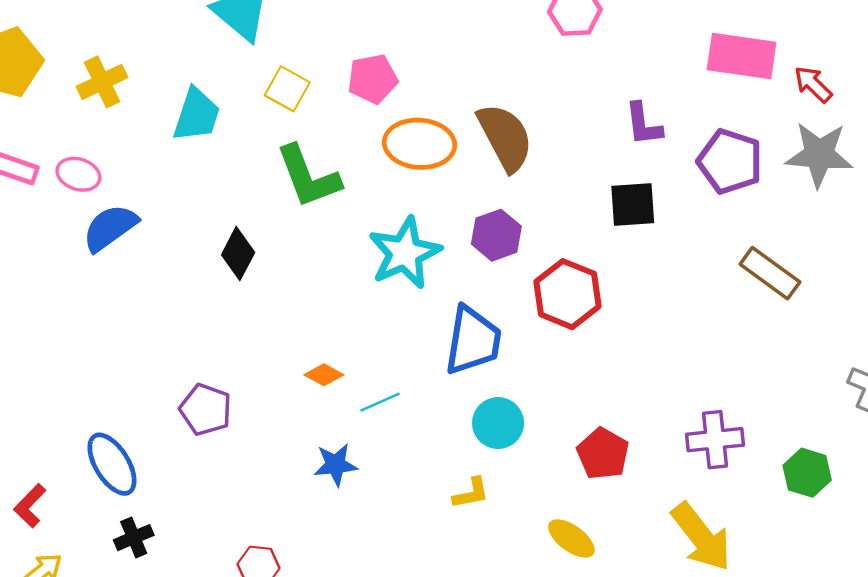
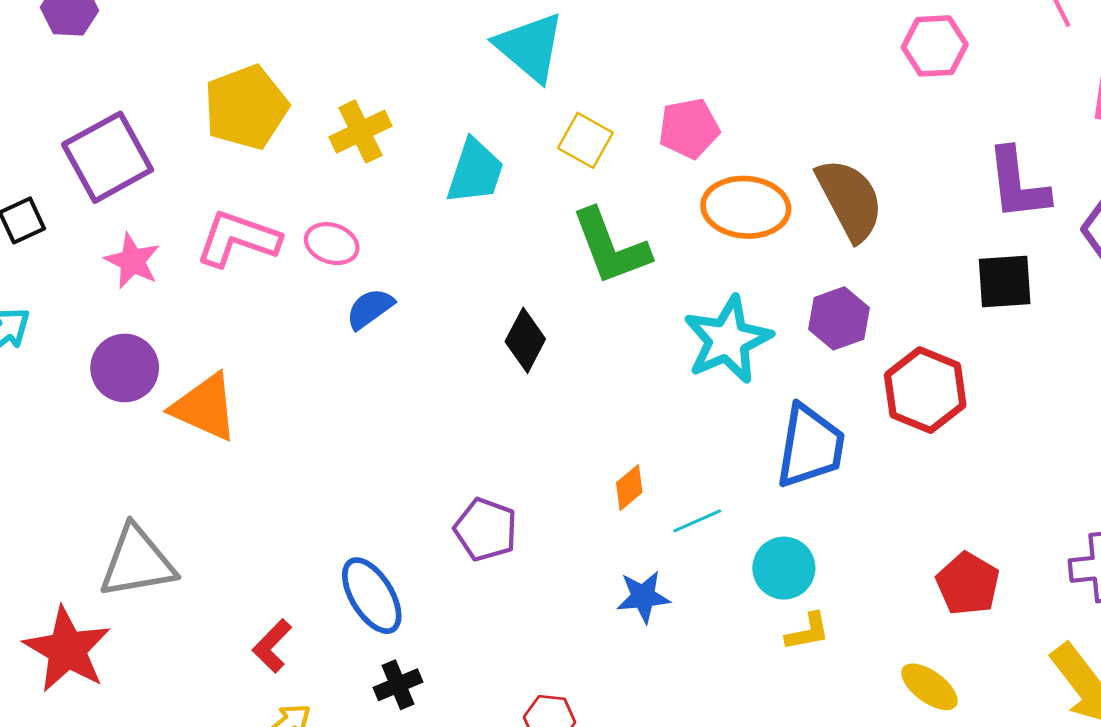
purple L-shape: (643, 124) -> (1018, 184), size x1.4
blue semicircle: (110, 228) -> (370, 309), size x0.7
orange diamond: (324, 375) -> (629, 488), turned -69
cyan circle: (498, 423) -> (784, 568), moved

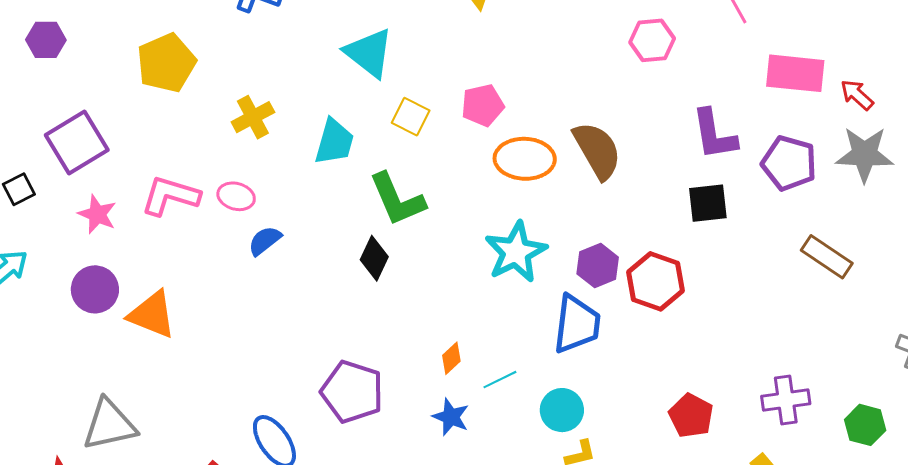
yellow pentagon: (246, 107) -> (166, 63), moved
green L-shape: (611, 247) -> (397, 199), moved
purple hexagon: (839, 318) -> (598, 265), moved
purple pentagon: (486, 529) -> (352, 392), size x1.4
blue star: (643, 597) -> (451, 417), moved, turned 30

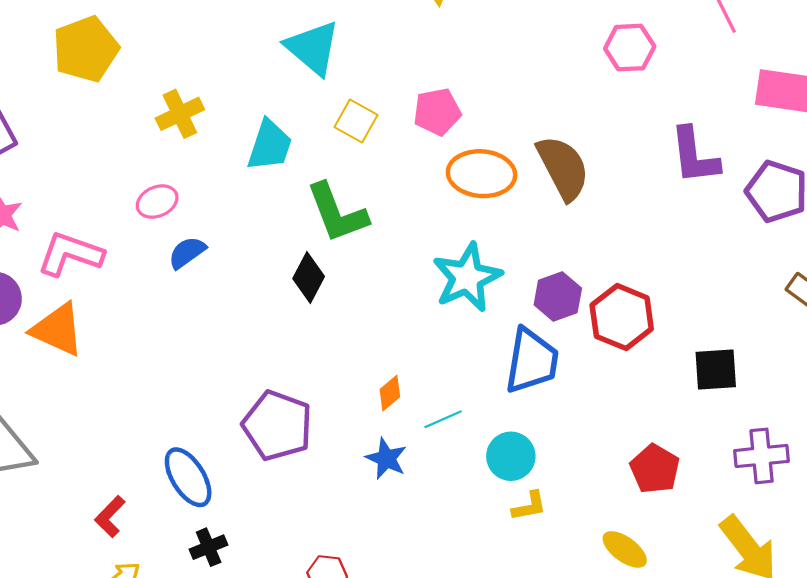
pink L-shape: (170, 196) -> (70, 254), moved
pink ellipse: (236, 196) -> (157, 202), turned -42
black square: (708, 203) -> (716, 369), moved

